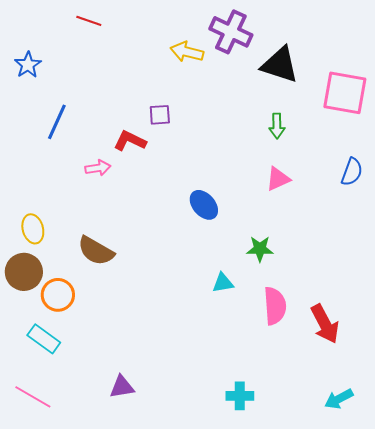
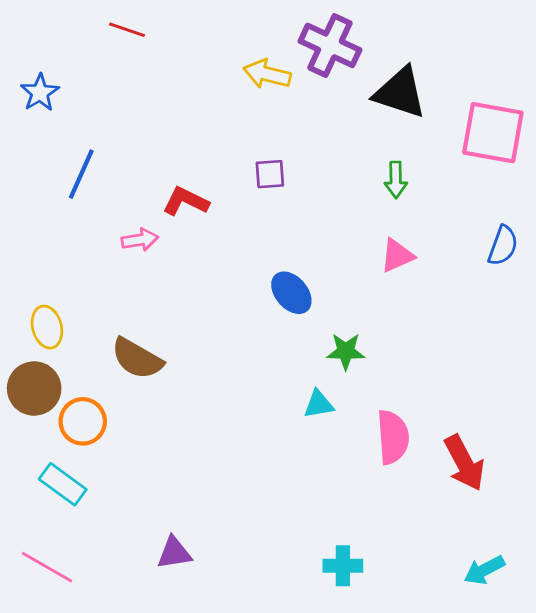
purple square: (160, 115) -> (270, 174), moved
green star: (260, 249) -> (346, 351), moved

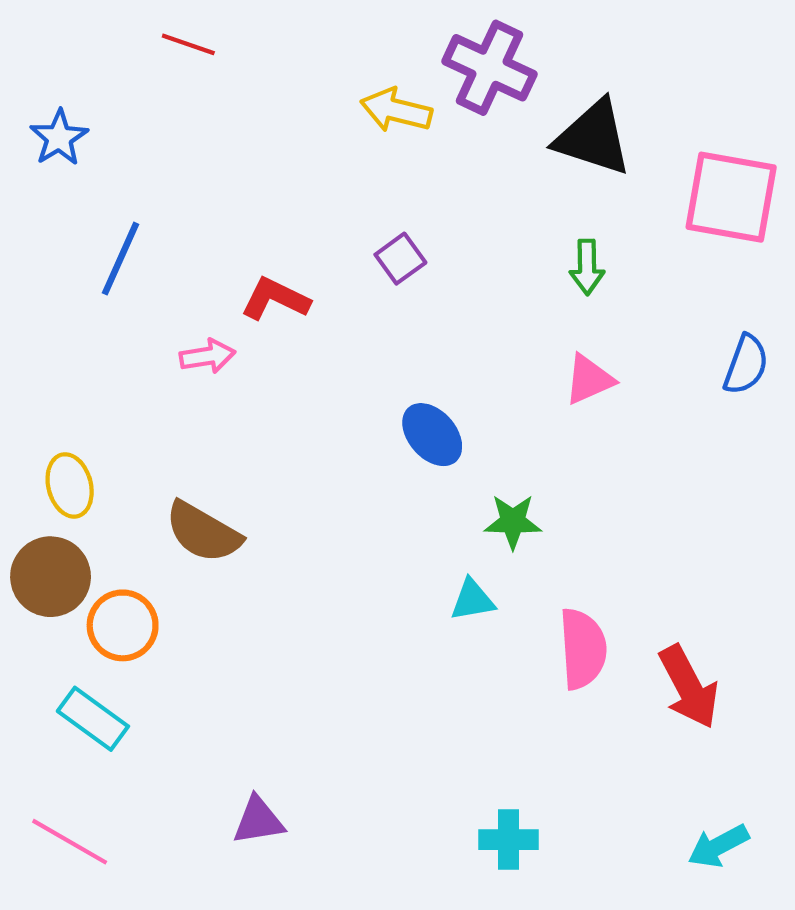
purple square: (270, 174) -> (400, 259), turned -32

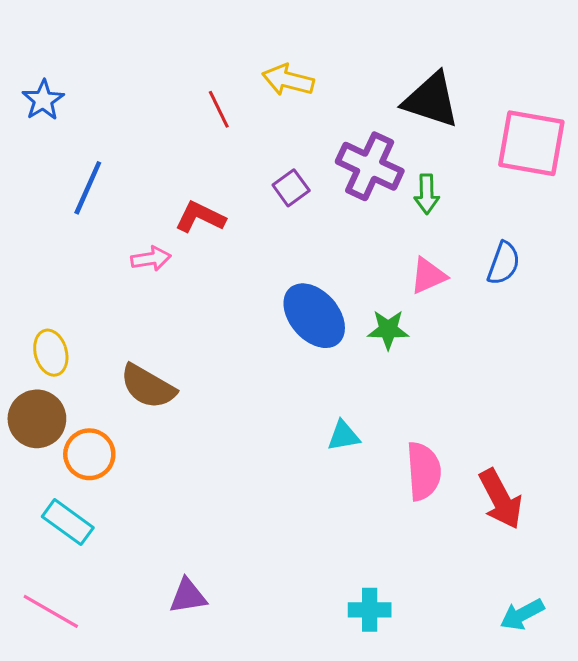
red line: (188, 44) -> (219, 109), moved, turned 45
purple cross: (489, 68) -> (370, 166), moved
blue semicircle: (746, 365) -> (504, 263), moved
blue ellipse: (432, 435) -> (314, 316), size x1.4
green star: (513, 522) -> (388, 330), moved

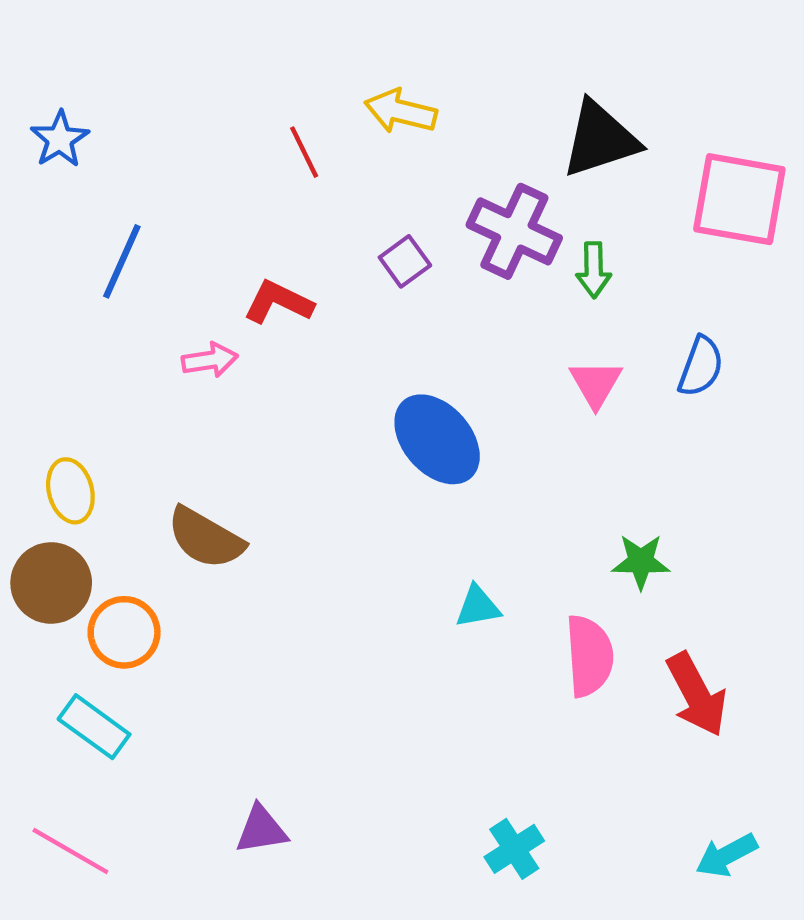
black triangle: (431, 100) -> (600, 139), turned -36
pink triangle: (428, 276) -> (596, 384), turned -36
green star: (388, 330) -> (641, 562), moved
cyan cross: (370, 610) -> (514, 849), turned -33

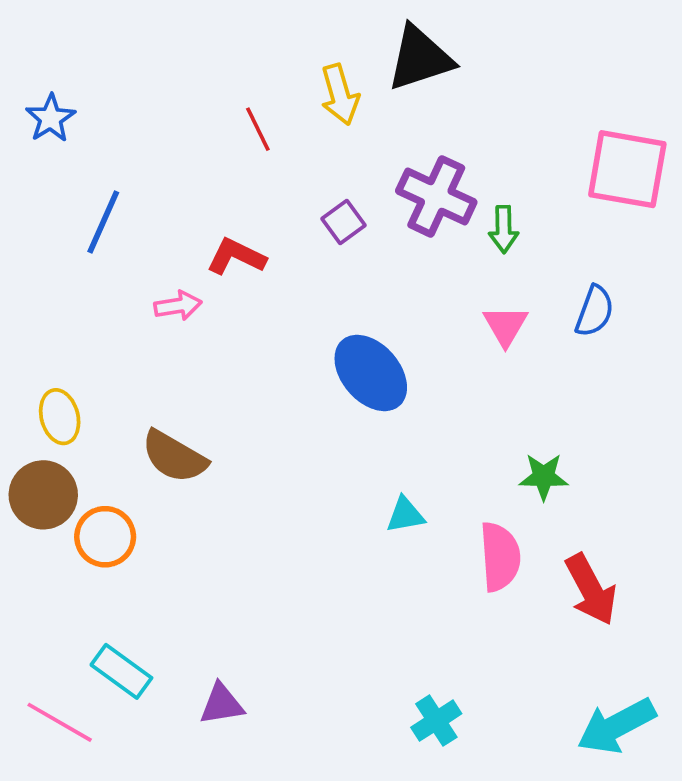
yellow arrow: (401, 111) -> (340, 95), turned -120
black triangle: (600, 139) -> (420, 58), moved
cyan rectangle: (94, 727) -> (121, 671), moved
cyan arrow: (727, 855) -> (616, 726), size x1.5

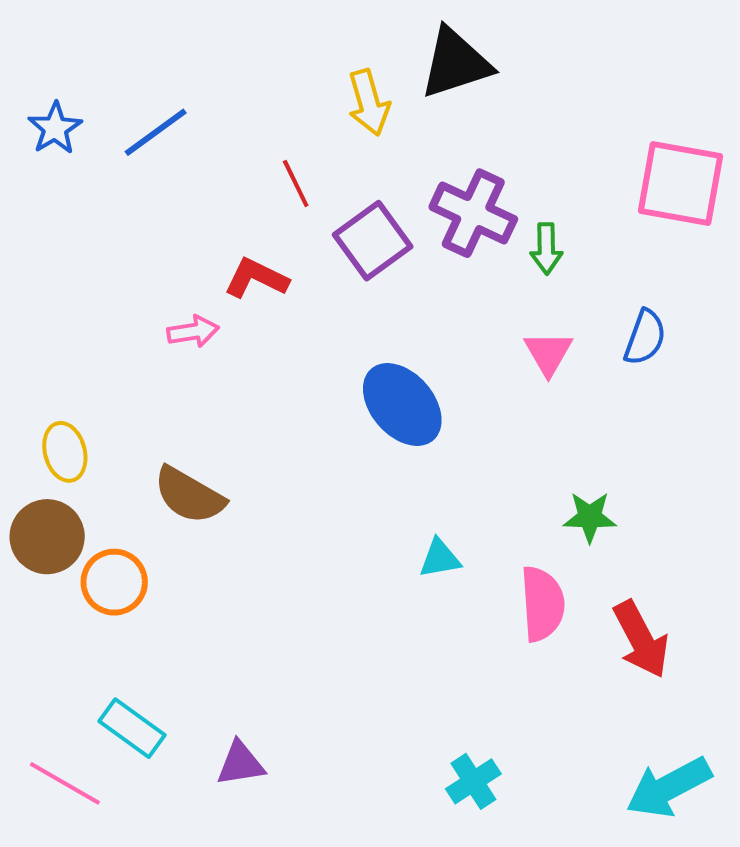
red line: (258, 129) -> (296, 183), moved
blue line: (103, 222) -> (156, 132), moved, turned 30
purple square: (343, 222) -> (373, 241), size x1.6

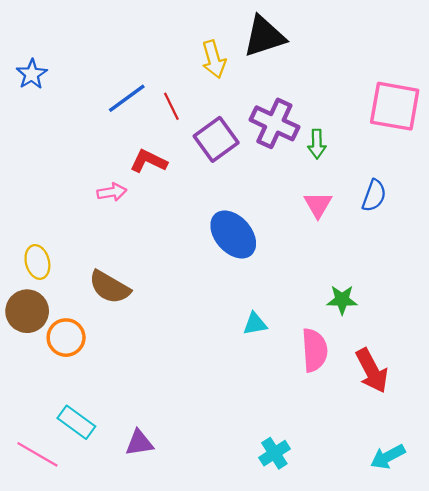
blue line: (156, 132) -> (127, 98), moved
cyan arrow: (669, 787) -> (388, 457), size x0.7

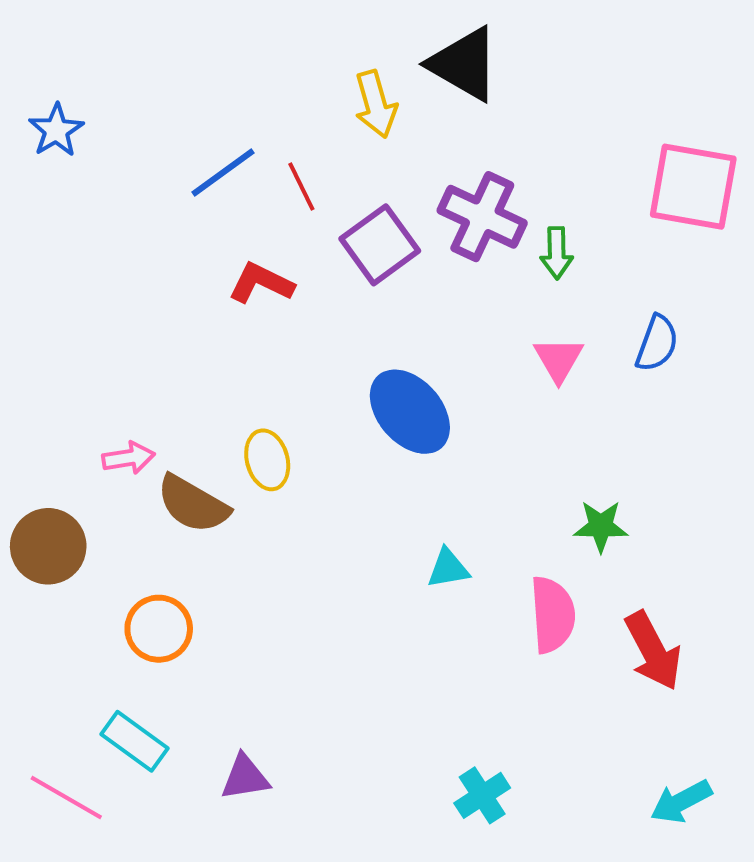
black triangle: (264, 36) -> (464, 64), turned 48
pink arrow: (112, 192) -> (129, 458), moved
yellow ellipse: (37, 262) -> (267, 460), moved
orange circle: (66, 338) -> (159, 629), moved

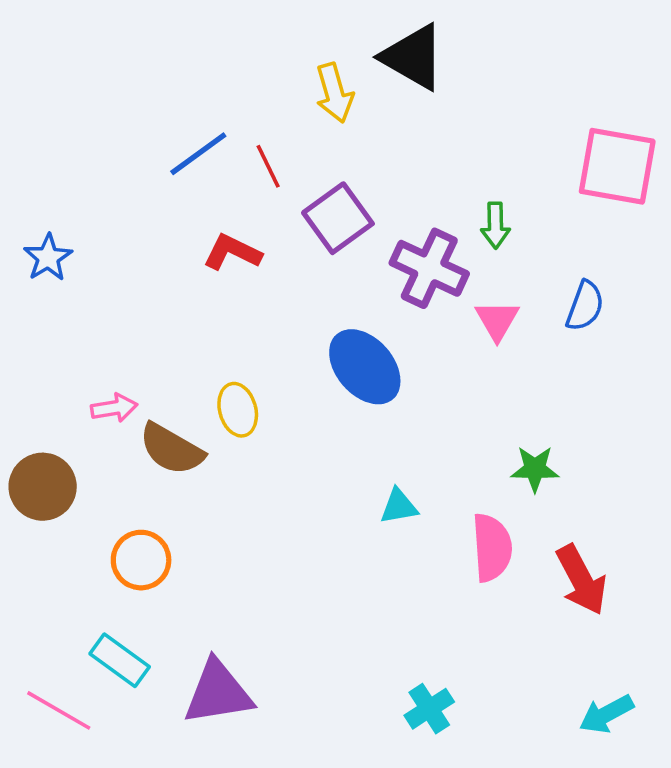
blue star: (56, 130) -> (48, 258), moved
purple cross: (482, 217) -> (429, 268), moved
purple triangle: (245, 777) -> (218, 693), size x1.6

